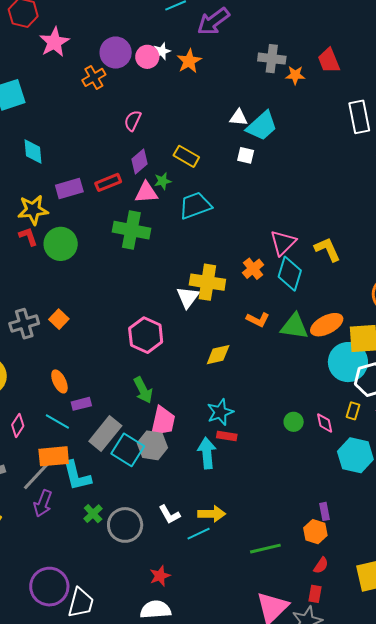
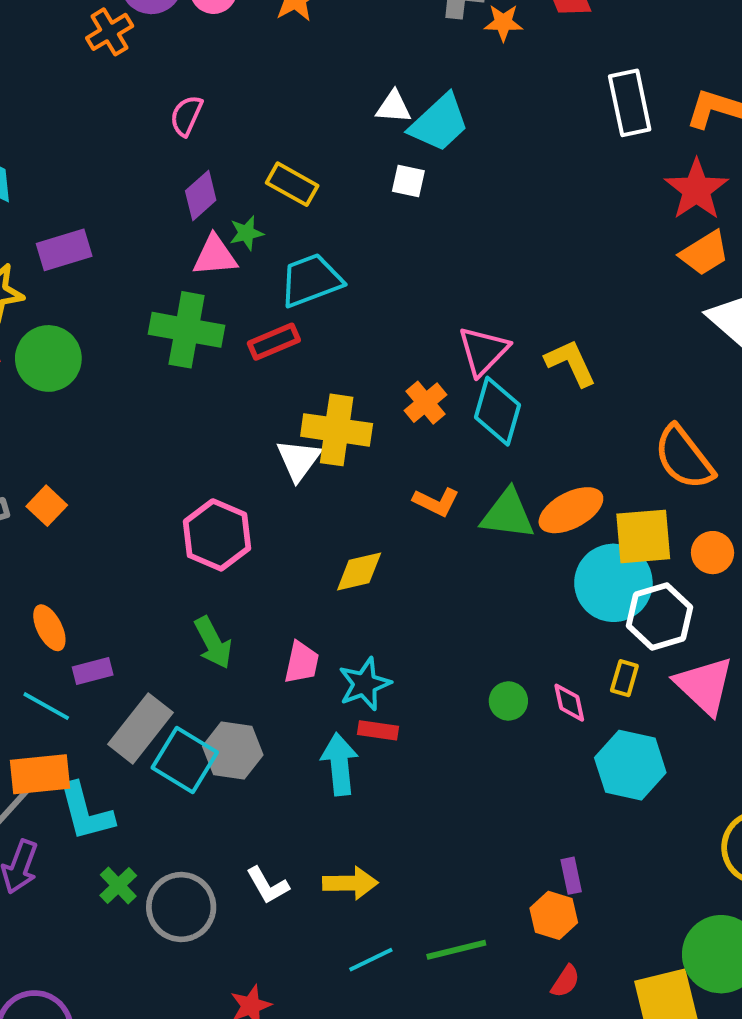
red rectangle: (108, 182) -> (274, 342), moved
pink trapezoid: (163, 421) -> (302, 663), moved, size x0.7
cyan line: (199, 534) -> (371, 960), moved

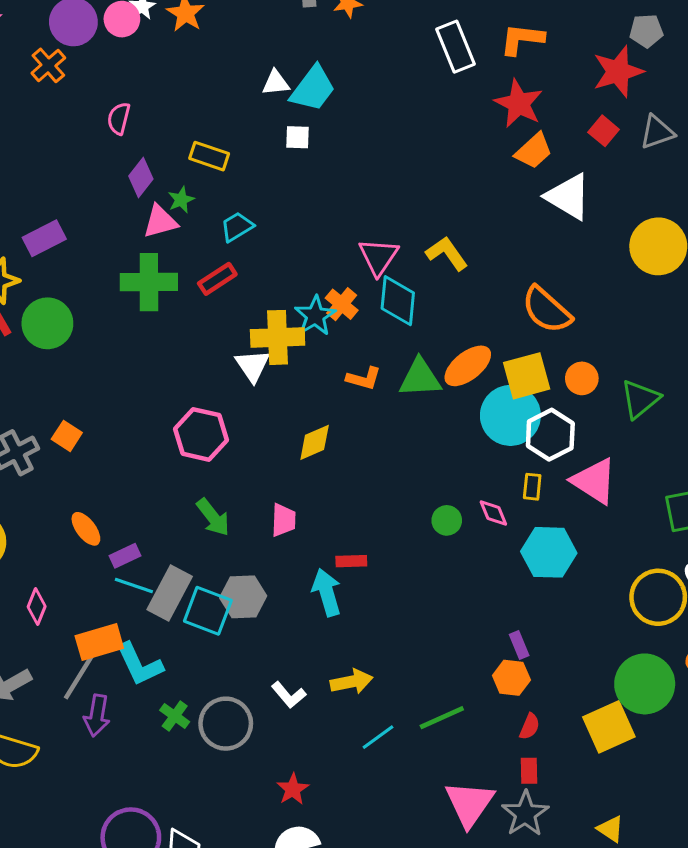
cyan trapezoid: (311, 280) -> (237, 227), size x0.7
cyan star: (365, 684) -> (315, 316), moved
cyan line: (46, 706) -> (134, 585), moved

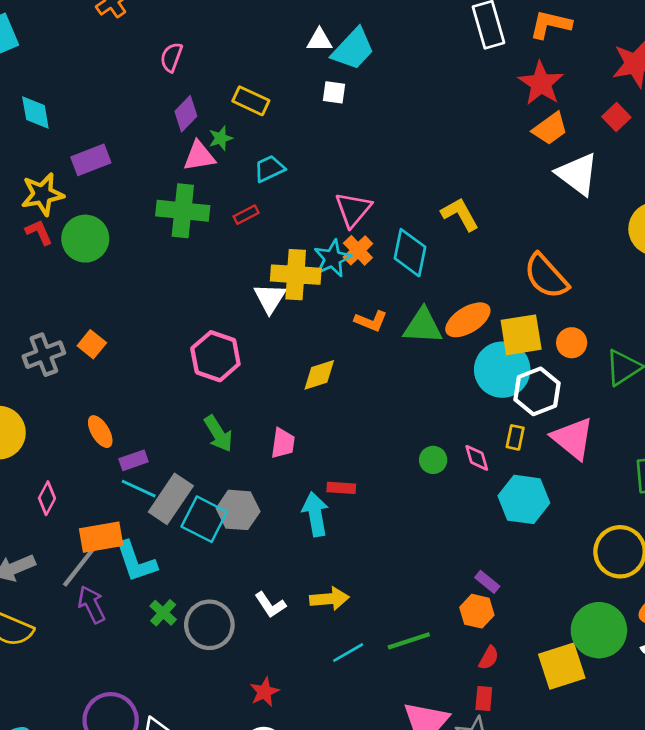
pink triangle: (378, 257) -> (353, 209), moved
red rectangle: (217, 279) -> (246, 215), size x0.7
purple rectangle: (519, 645) -> (487, 582), turned -35
purple arrow: (97, 715) -> (92, 604), turned 138

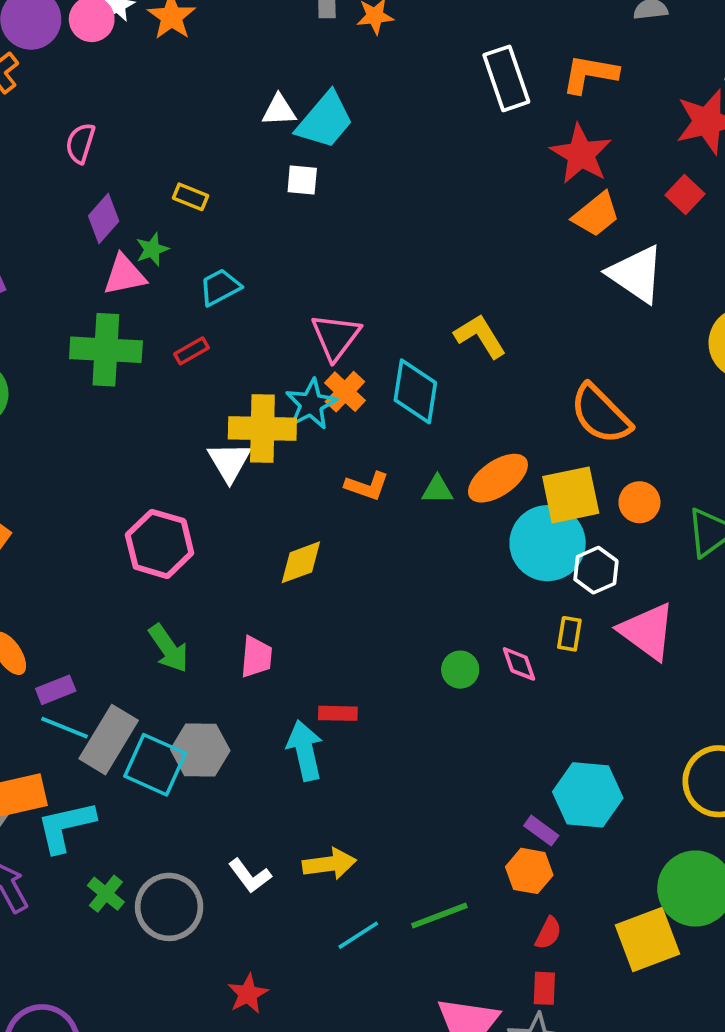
yellow rectangle: (251, 101) -> (190, 197), size x0.7
green triangle: (423, 326) -> (437, 490), size x0.6
white hexagon: (537, 391) -> (596, 570), size x0.7
cyan hexagon: (524, 499) -> (588, 795), moved
cyan L-shape: (136, 562) -> (66, 826), turned 99

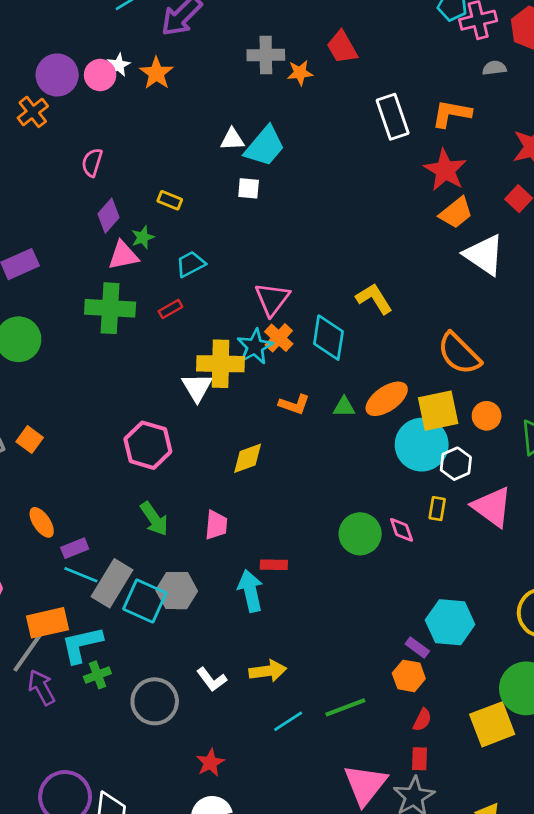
green circle: (460, 670) -> (360, 534), size x1.6
green cross: (106, 894) -> (97, 675), moved, turned 30

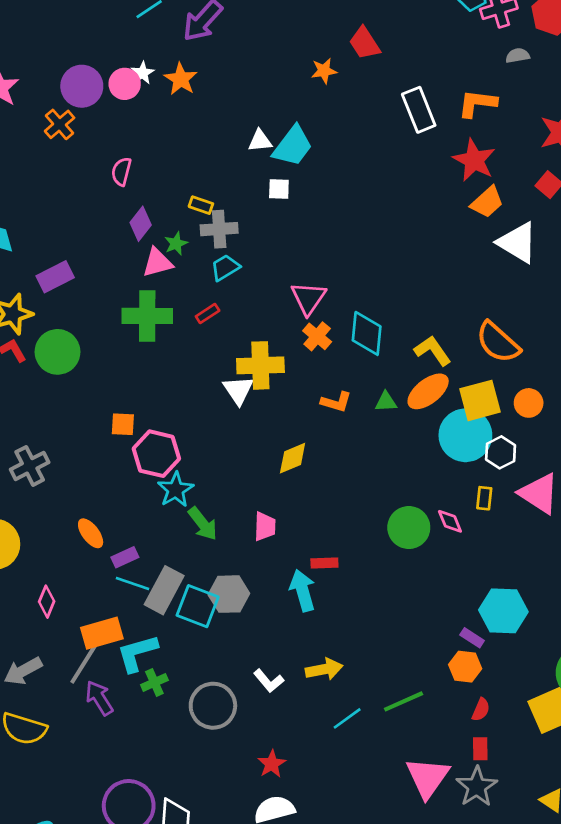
gray cross: (266, 55) -> (219, 229), moved
yellow L-shape: (374, 299) -> (433, 351), moved
cyan star: (255, 347) -> (176, 490), moved
orange square: (30, 440) -> (123, 424), moved, turned -30
pink hexagon: (148, 445) -> (156, 454), moved

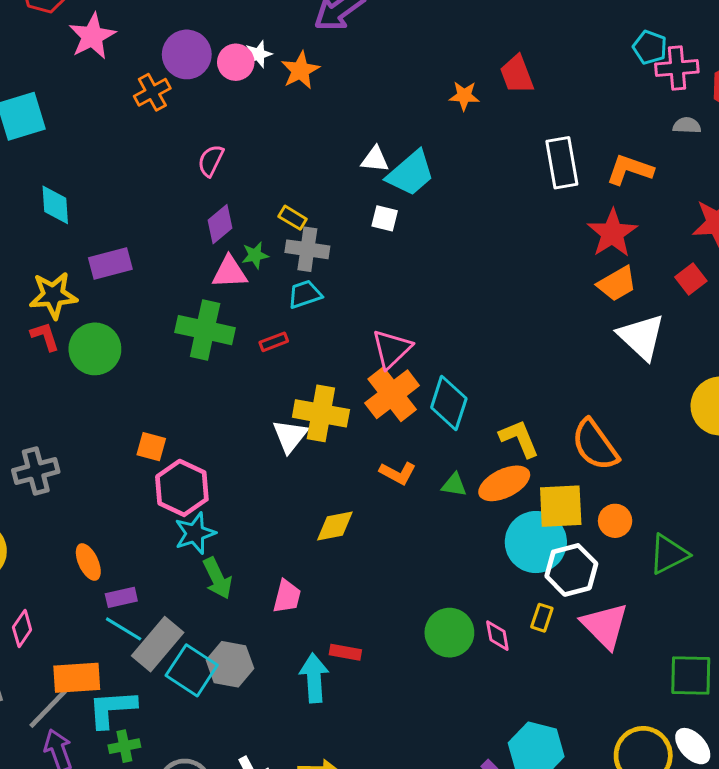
orange cross: (317, 336) -> (392, 394), size x1.6
white hexagon: (501, 452) -> (571, 570), size x1.4

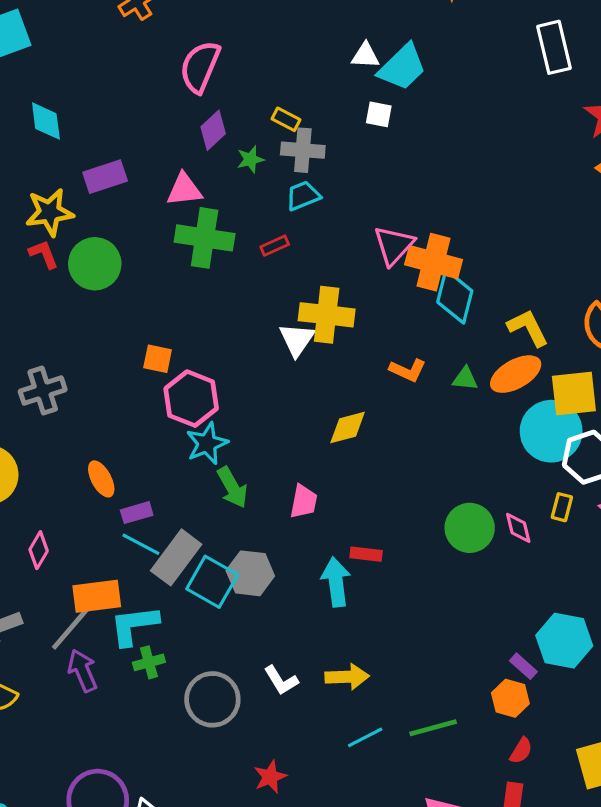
pink semicircle: (211, 161) -> (200, 67), size x1.6
pink triangle: (230, 272) -> (184, 190), moved
orange cross: (392, 394) -> (434, 262), moved, turned -34

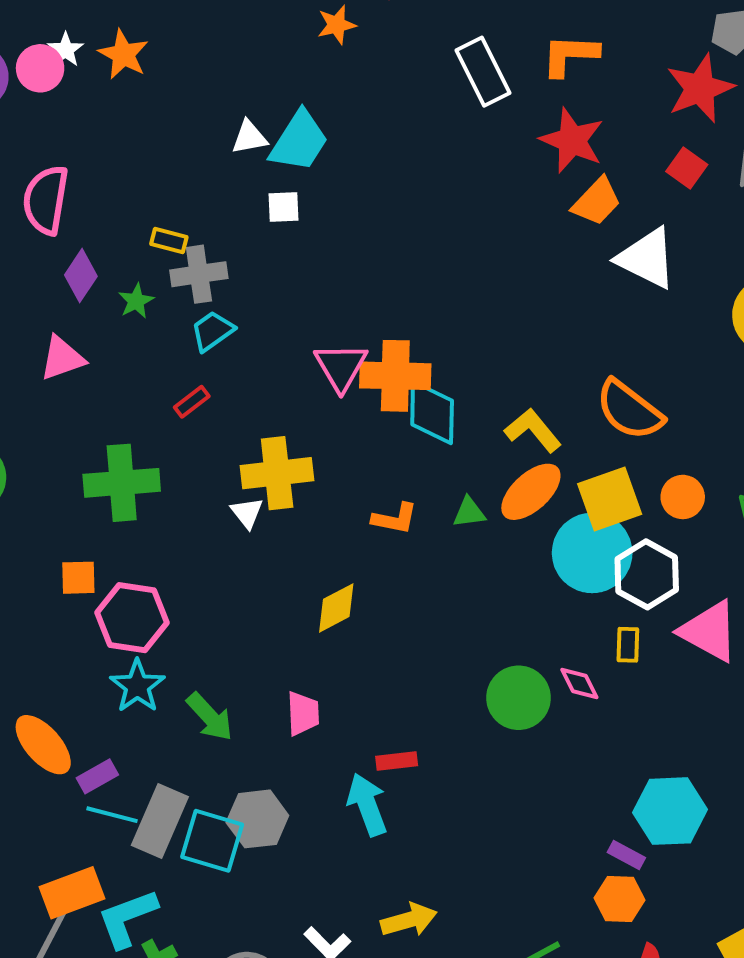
green cross: (205, 238) -> (122, 483), moved
white triangle: (297, 340) -> (247, 513), size x0.7
cyan star: (207, 443) -> (137, 686), moved
orange ellipse: (101, 479) -> (43, 745), size x1.4

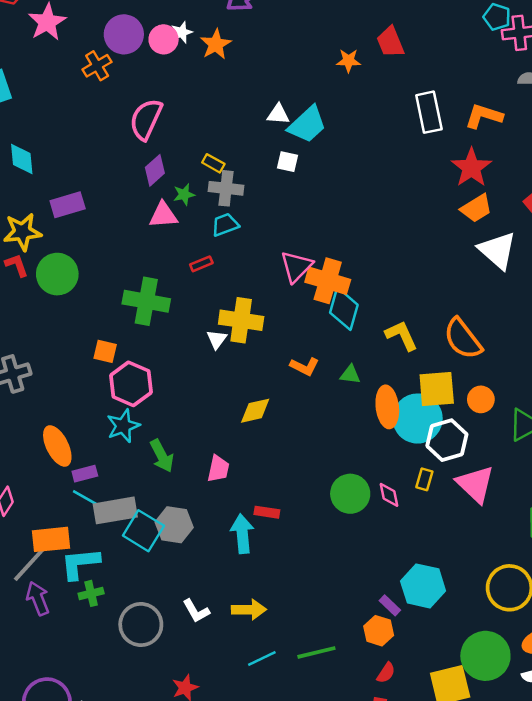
pink triangle: (62, 358) -> (163, 215), moved
orange ellipse: (531, 492) -> (387, 407), moved, turned -69
gray rectangle: (160, 821) -> (115, 510), turned 42

